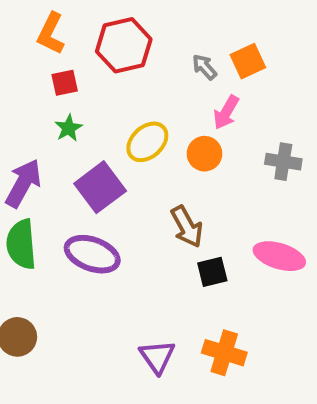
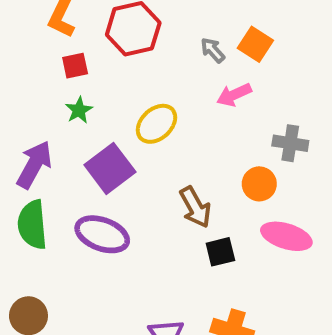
orange square: (248, 61) -> (255, 44), turned -32
pink arrow: (226, 112) -> (234, 95), turned 36
orange circle: (204, 154) -> (259, 184), moved

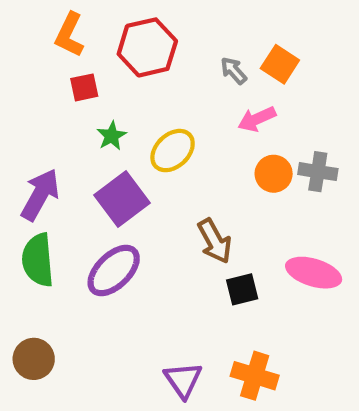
green star: (79, 110) -> (112, 136), moved
orange circle: (259, 184) -> (274, 174), moved
purple ellipse: (102, 234) -> (114, 271), turned -64

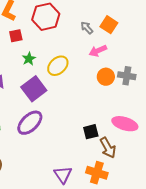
brown arrow: (215, 241) -> (108, 148), moved

